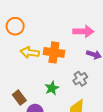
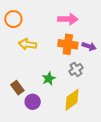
pink arrow: (83, 31) -> (68, 19), moved
orange cross: (54, 52) -> (68, 44), moved

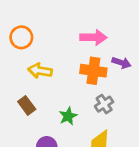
purple arrow: (89, 46) -> (121, 63), moved
brown rectangle: (17, 88) -> (27, 105), moved

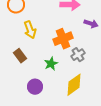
yellow arrow: (40, 71) -> (30, 30), turned -120
orange cross: (93, 71) -> (63, 39), moved, turned -30

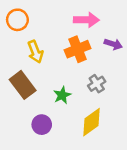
orange cross: (63, 39) -> (77, 49), moved
brown rectangle: (20, 56) -> (23, 85), size x1.5

